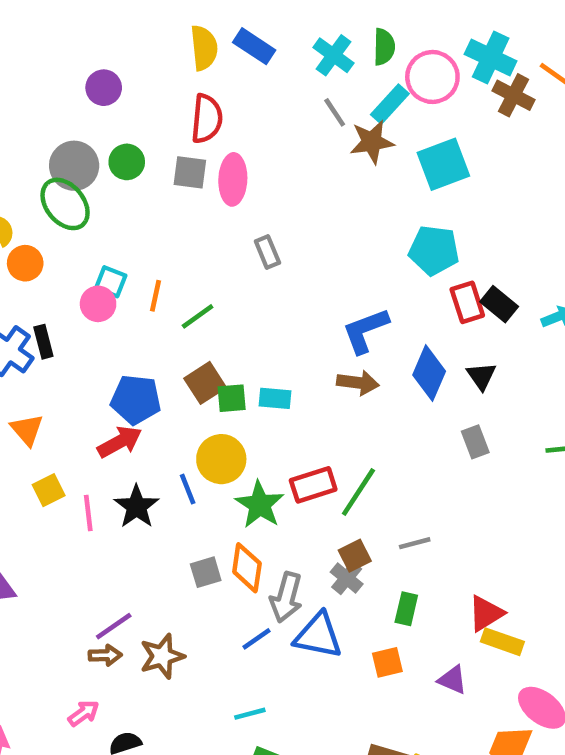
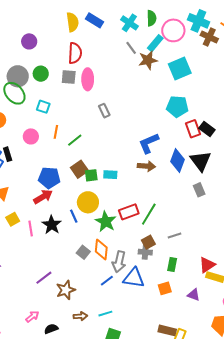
cyan square: (111, 282) -> (43, 107), moved
black triangle: (481, 376) -> (201, 161), size x1.6
gray square: (206, 572) -> (83, 252), turned -32
gray cross: (347, 578) -> (145, 252), turned -32
brown arrow: (105, 655) -> (80, 316), moved

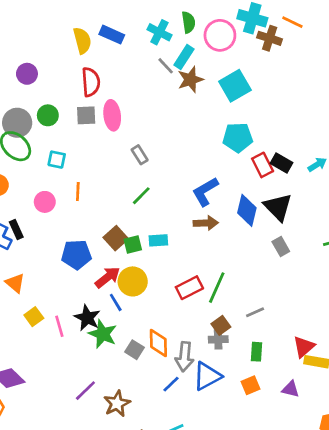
cyan rectangle: (155, 43) -> (184, 57), moved
green line: (75, 140) -> (141, 196), moved
red arrow: (43, 197) -> (108, 277), moved
green star: (106, 222) -> (103, 334), moved
blue triangle: (134, 278) -> (207, 376), turned -30

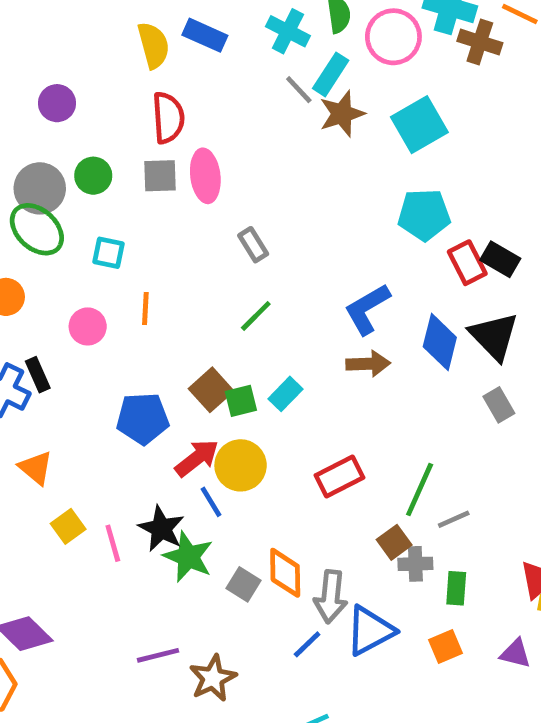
cyan rectangle: (158, 240) -> (285, 394), turned -42
green line: (217, 288) -> (420, 490), moved
gray cross: (218, 339) -> (415, 564), moved
purple line: (85, 391) -> (158, 655), turned 30

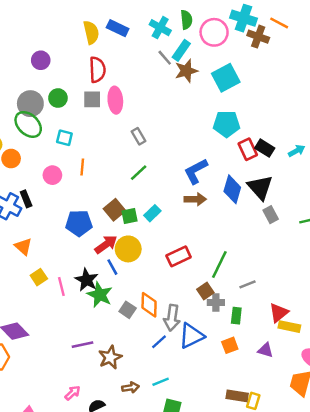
gray rectangle: (499, 405) -> (271, 215), moved
gray line: (454, 519) -> (248, 284), moved

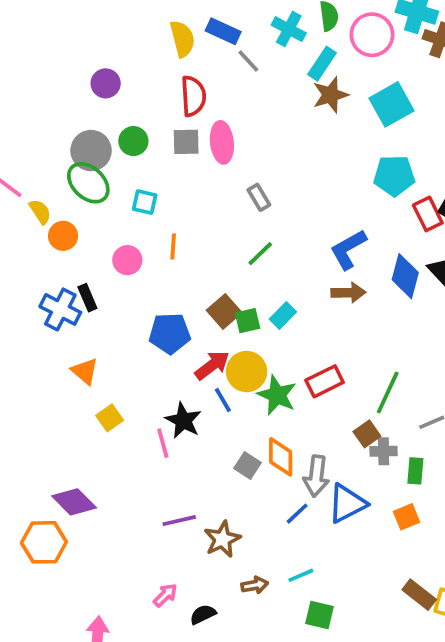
gray line: (165, 58) -> (248, 61), moved
pink line: (61, 286) -> (163, 443), moved
green star: (100, 295) -> (277, 395), moved
brown rectangle: (237, 396) -> (419, 595), turned 30

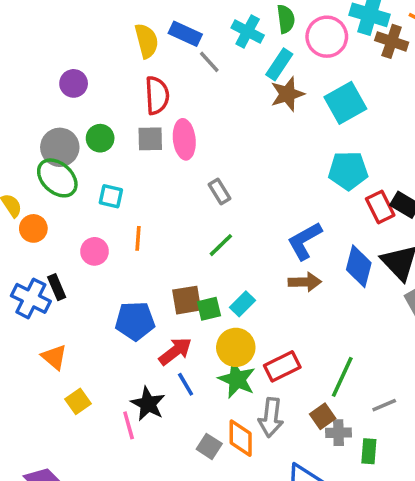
brown square: (224, 311) -> (187, 300), turned 32
yellow circle: (247, 371) -> (236, 347), moved
gray arrow: (316, 476) -> (271, 417), moved

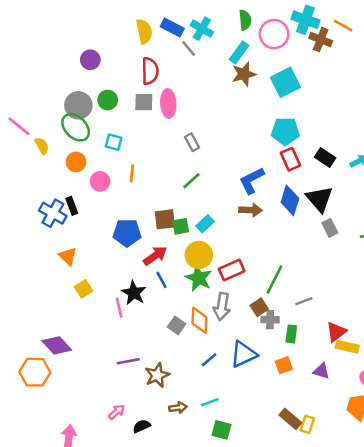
cyan cross: (248, 31) -> (202, 29), moved
red rectangle: (380, 207) -> (290, 159), moved
orange circle: (33, 228) -> (76, 162), moved

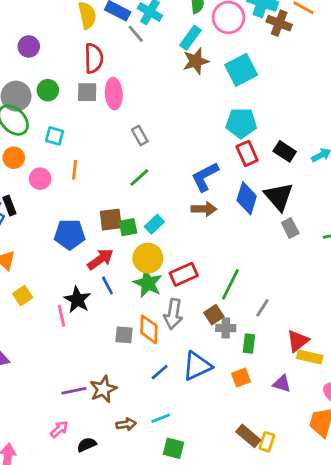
gray line: (304, 301) -> (262, 308), turned -36
gray square: (177, 325) -> (124, 335), turned -30
purple line: (128, 361) -> (74, 391), moved

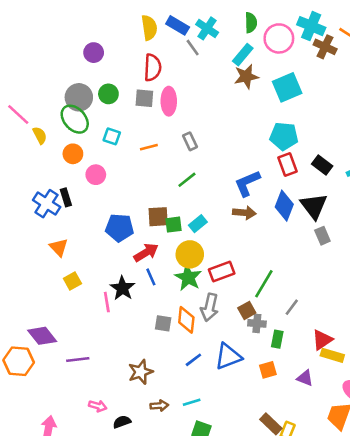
orange line: (75, 170) -> (149, 147), moved, turned 66
purple line: (74, 391) -> (78, 359), moved
pink arrow: (59, 429) -> (98, 406), turned 54

